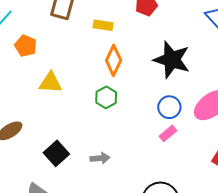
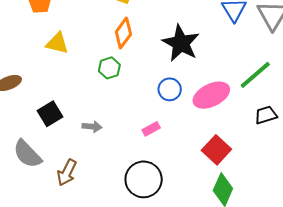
pink rectangle: (168, 133) -> (151, 129), moved

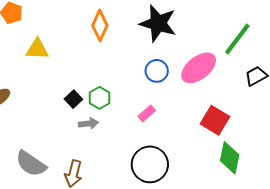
green hexagon: (109, 68) -> (100, 98), moved
black square: (50, 114) -> (73, 99), moved, size x0.7

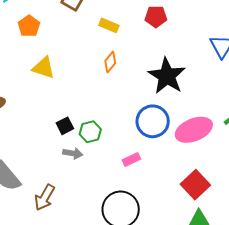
orange diamond: (100, 25) -> (110, 62), size x0.7
blue circle: (157, 71) -> (153, 121), size x1.4

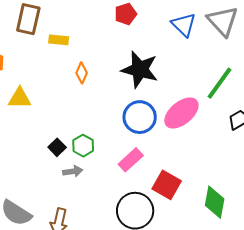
red pentagon: (156, 17) -> (126, 14), moved
yellow rectangle: (109, 25) -> (59, 40), moved
pink rectangle: (131, 159) -> (131, 160), size x1.4
red square: (195, 185) -> (167, 185), moved

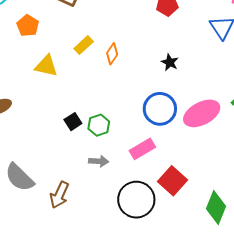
yellow rectangle: (59, 40) -> (84, 45), moved, turned -60
black star: (140, 70) -> (170, 62), size x0.5
gray arrow: (73, 171) -> (99, 161), moved

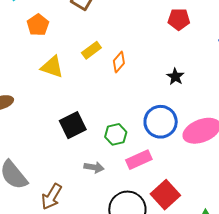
black square: (73, 122) -> (73, 125), size x1.5
green hexagon: (99, 125) -> (116, 134), moved

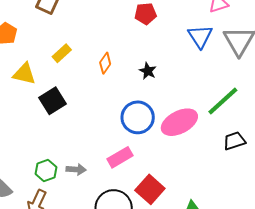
orange diamond: (119, 62) -> (105, 63), moved
black square: (73, 125) -> (53, 101), moved
green hexagon: (116, 134) -> (46, 170), moved

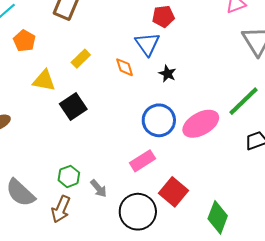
blue triangle: (200, 36) -> (147, 44), moved
orange diamond: (105, 63) -> (125, 67), turned -50
gray arrow: (76, 169) -> (99, 188), moved, turned 48

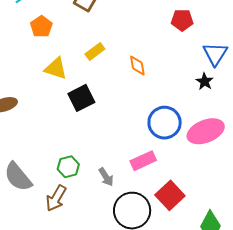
blue triangle: (147, 44) -> (215, 54), moved
black star: (167, 74) -> (205, 81), moved
gray arrow: (99, 188) -> (106, 177), moved

